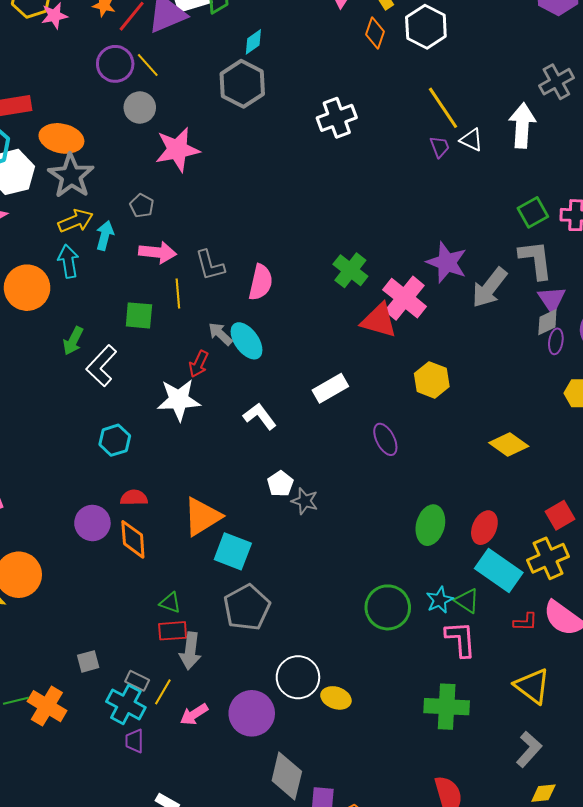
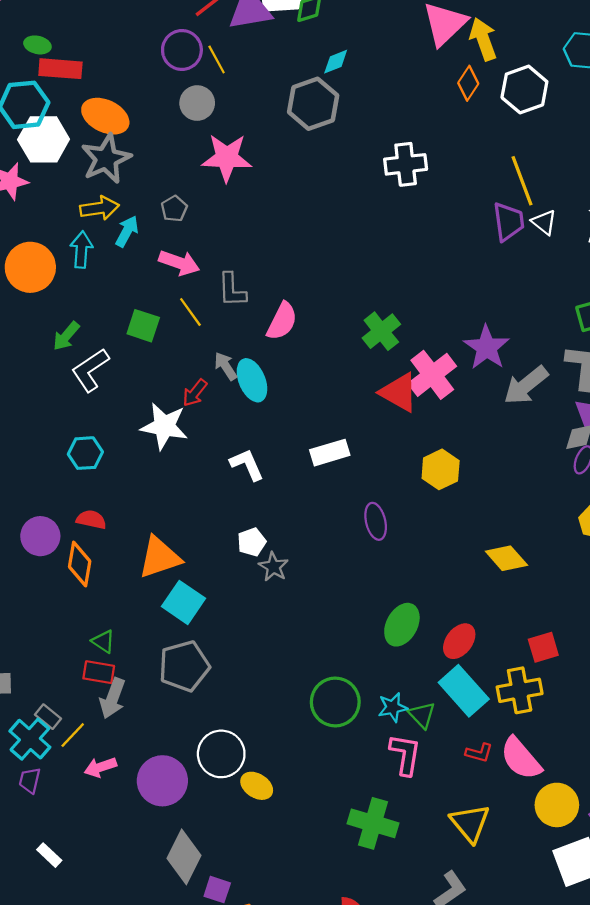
purple trapezoid: (440, 147) -> (509, 222), size x1.6
yellow line: (178, 293) -> (190, 312), turned -44

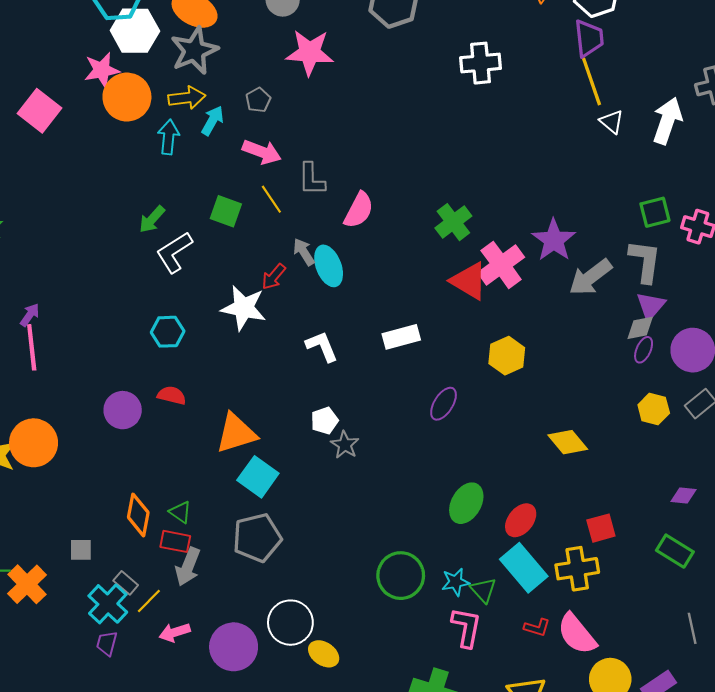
purple trapezoid: (509, 222) -> (589, 38), moved
orange circle: (30, 267) -> (127, 97), moved
purple ellipse: (376, 521) -> (444, 404), turned 44
orange diamond: (80, 564) -> (138, 515), moved

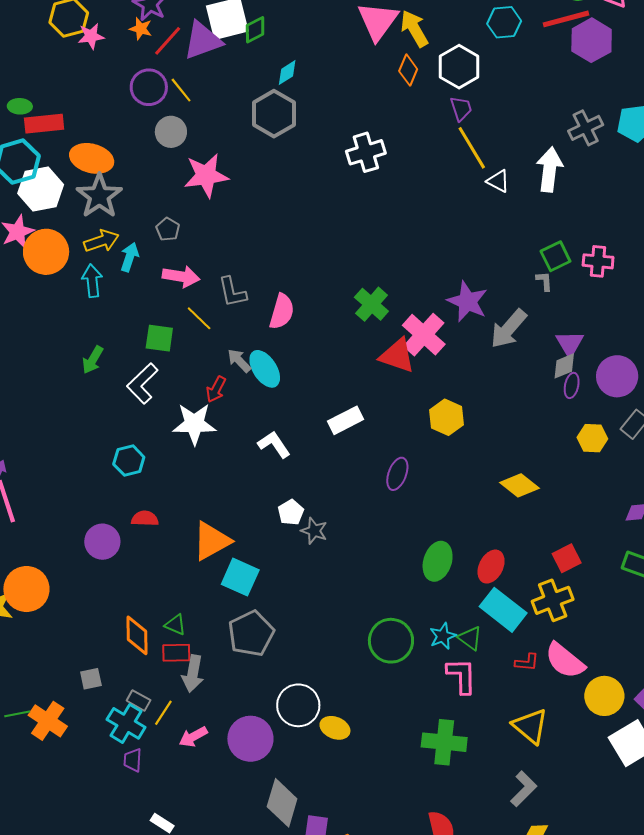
purple trapezoid: (589, 38) -> (461, 109), size x0.7
white L-shape: (174, 252) -> (142, 383), moved
gray L-shape: (645, 261) -> (544, 281), moved, size x0.5

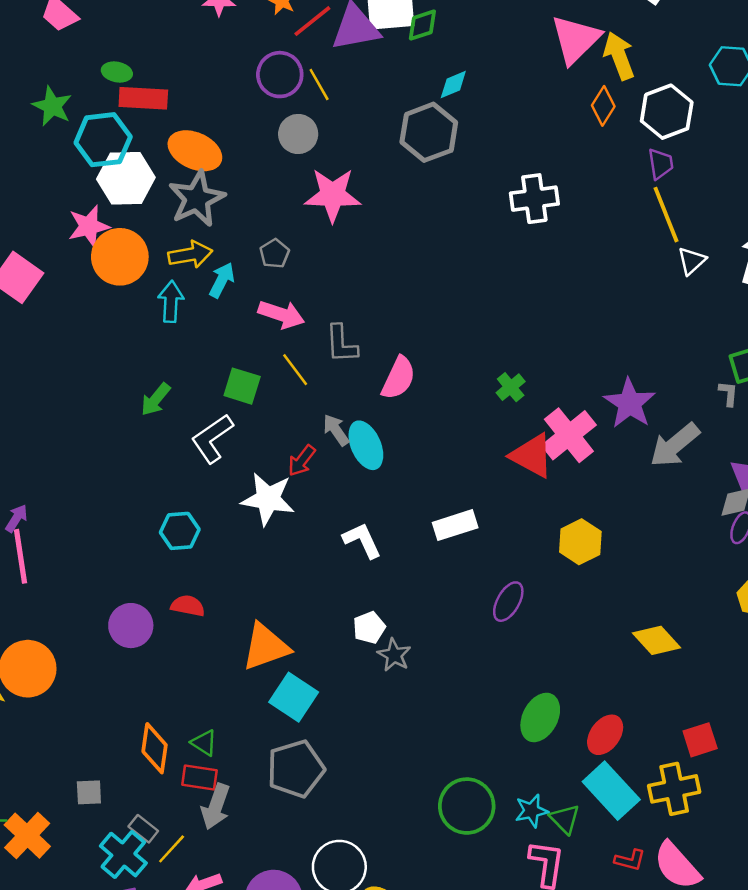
white triangle: (498, 181) -> (692, 261), turned 40
green cross: (371, 304) -> (511, 387), size x0.7

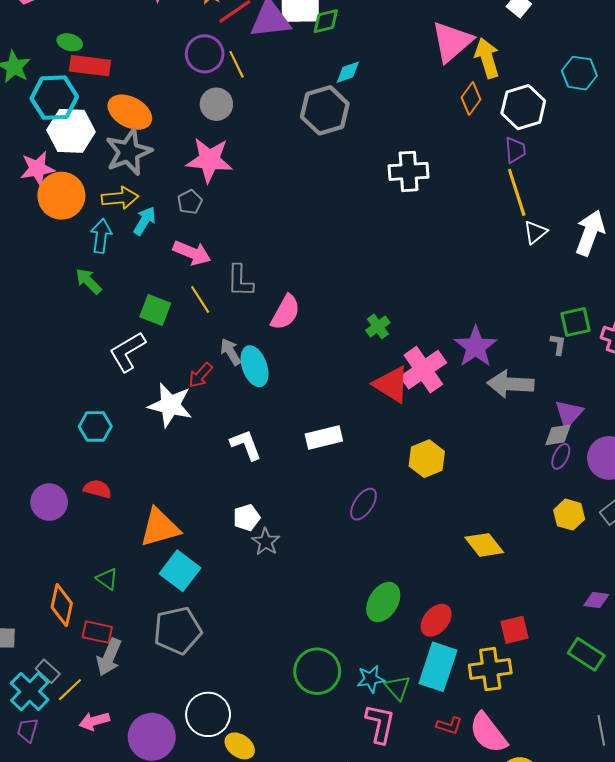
pink star: (333, 195) -> (209, 160), moved
green arrow: (156, 399) -> (88, 281), moved, turned 92
gray arrow: (675, 445) -> (511, 384), turned 39
green triangle: (204, 743) -> (107, 579), moved
cyan rectangle: (611, 791) -> (438, 667), turned 57

